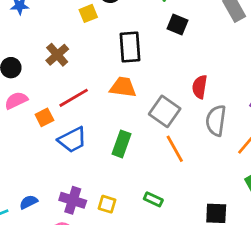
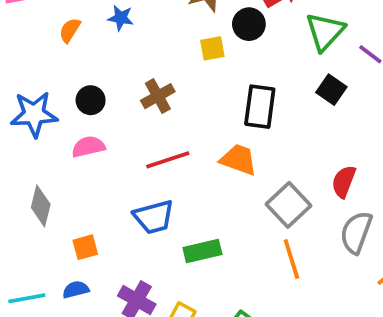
orange square: (44, 117) -> (85, 247), moved
green rectangle: (121, 144) -> (202, 251), moved, turned 45

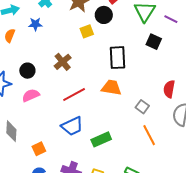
gray square: (289, 205) -> (142, 107), size x0.6

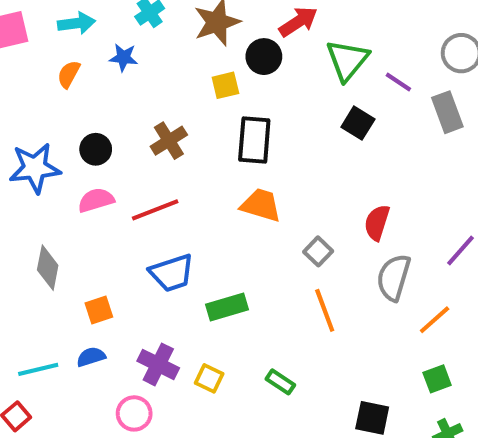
black rectangle: (118, 58) -> (254, 140), moved
red line: (74, 95) -> (155, 210), moved

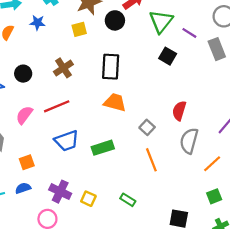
yellow square: (225, 85) -> (79, 29), moved
pink semicircle: (96, 200) -> (24, 115), moved, turned -36
green rectangle: (227, 307) -> (103, 148), moved

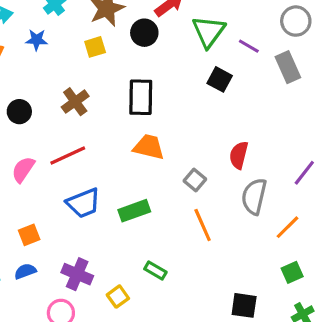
yellow square: (88, 199) -> (118, 297), moved, turned 32
green rectangle: (128, 200) -> (155, 270), moved

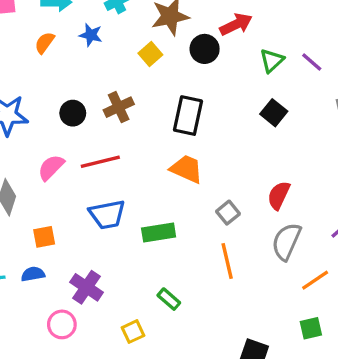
green triangle: (209, 32) -> (272, 61), size x0.7
purple line: (249, 46) -> (312, 62), moved
yellow square: (95, 47) -> (150, 54), turned -35
black circle: (19, 112) -> (73, 113), moved
yellow square: (118, 297) -> (133, 332), moved

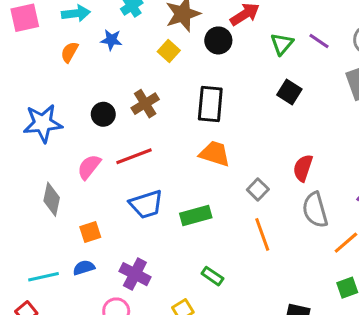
gray semicircle: (286, 242) -> (315, 210), turned -33

